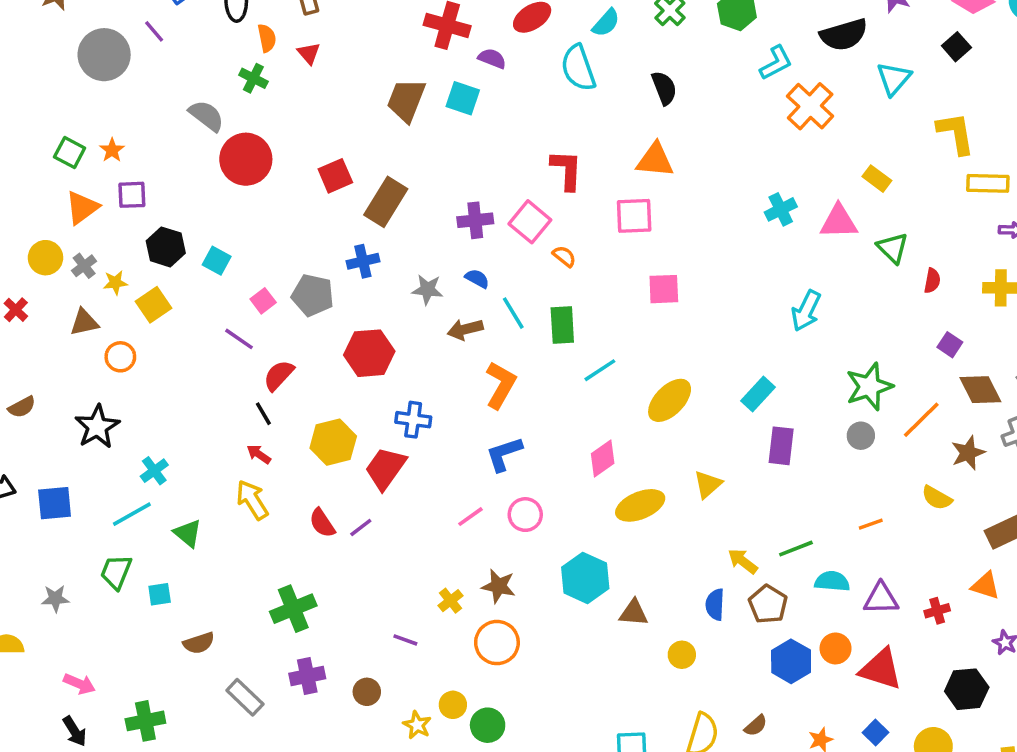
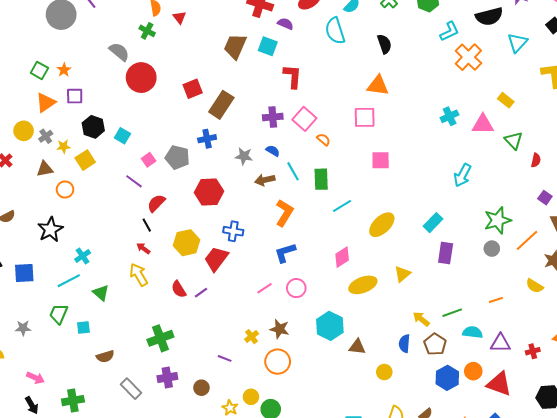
red L-shape: (567, 170) -> (293, 76), moved

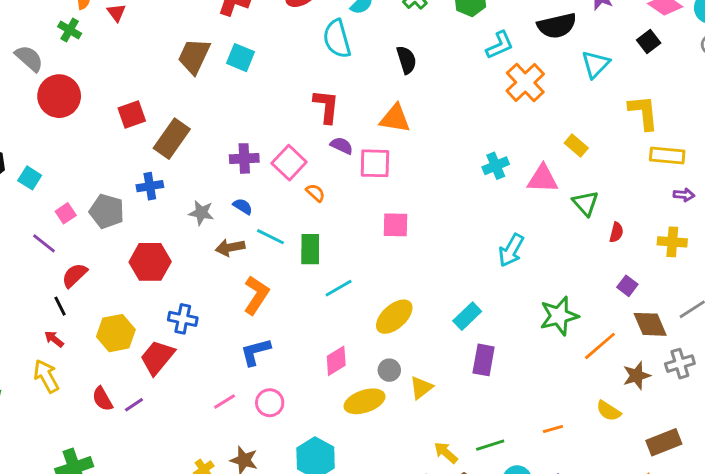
purple semicircle: (285, 24) -> (342, 146), moved
red L-shape: (293, 76) -> (326, 106), moved
cyan line: (293, 171) -> (271, 237), turned -36
gray circle: (492, 249) -> (389, 370), moved

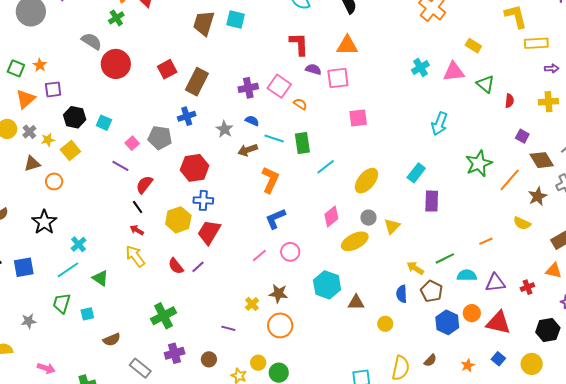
green cross: (70, 30) -> (116, 18), turned 35
gray star: (201, 213) -> (224, 129), turned 30
blue cross: (183, 319) -> (203, 200), moved

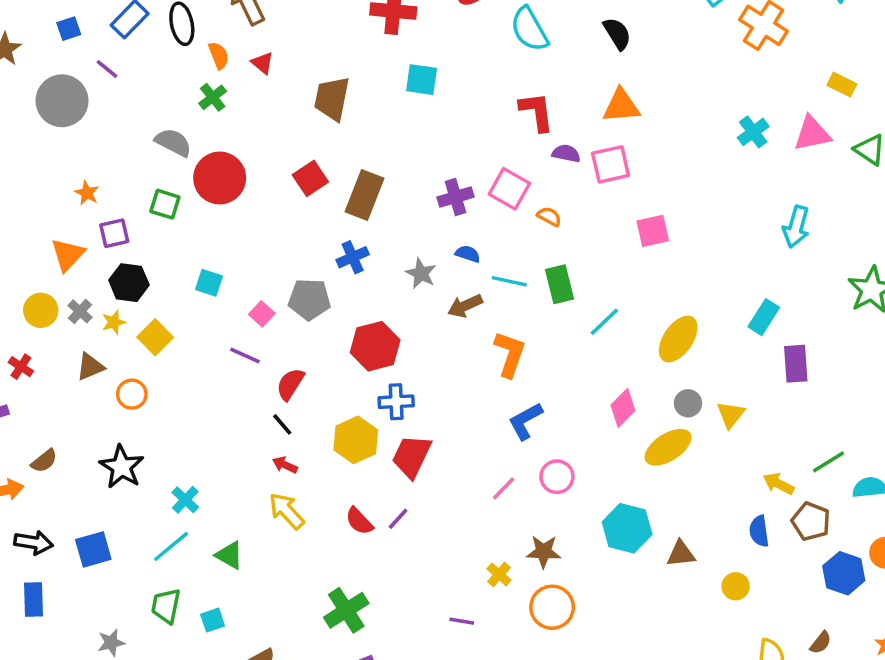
brown trapezoid: (204, 23) -> (332, 99), moved
green square: (16, 68) -> (165, 204), moved
black hexagon: (75, 117) -> (129, 283), moved

